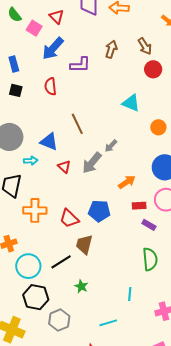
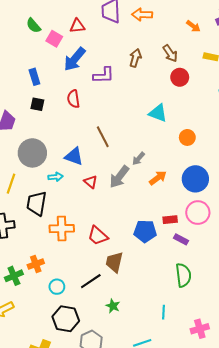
red triangle: (57, 17) -> (77, 26), turned -49
orange arrow: (127, 182) -> (158, 178), moved
blue pentagon: (99, 211) -> (145, 231), moved
cyan circle: (28, 266) -> (57, 287), size x0.6

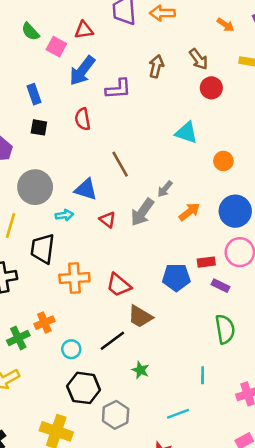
brown trapezoid: (114, 262) -> (140, 317), turned -70

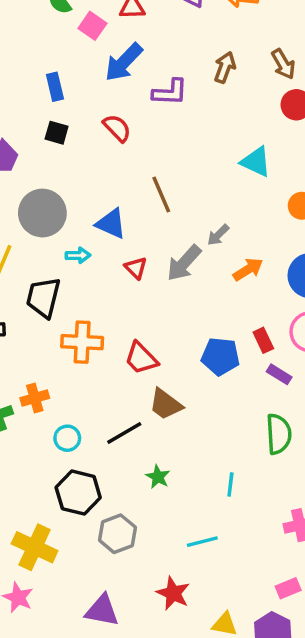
red semicircle: (83, 119) -> (117, 128), turned 140
red rectangle: (206, 262) -> (263, 340), turned 66
cyan line: (203, 375) -> (230, 485), moved

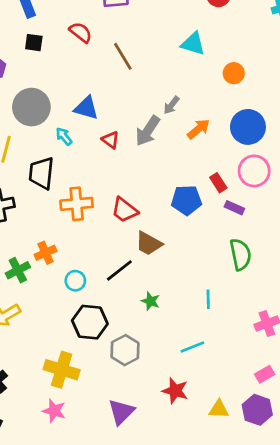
brown line: (161, 195) -> (123, 56), moved
cyan arrow: (78, 255) -> (64, 136), turned -120
purple triangle: (102, 610) -> (121, 412), turned -48

